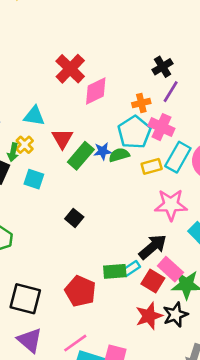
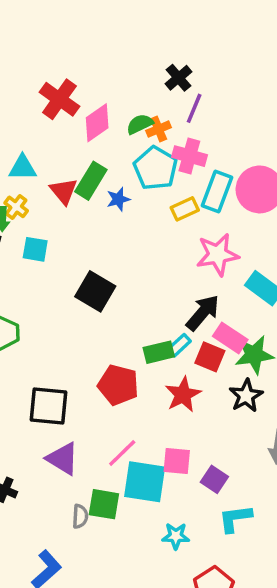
green semicircle: (119, 155) -> (140, 124), moved
green rectangle: (81, 156) -> (91, 181), moved
black square: (74, 218) -> (95, 291), size x1.6
red star: (149, 316) -> (183, 395), moved

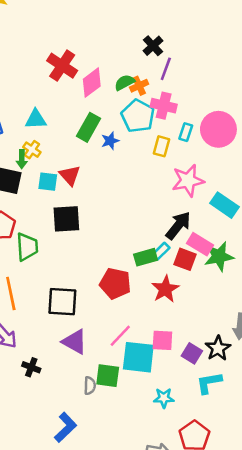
red triangle: (64, 191) -> (70, 175), moved
cyan rectangle: (217, 192) -> (186, 132), size x0.6
yellow rectangle: (185, 209) -> (162, 146), turned -48
black square: (95, 291) -> (66, 219), moved, turned -32
black star: (246, 396) -> (218, 348), moved

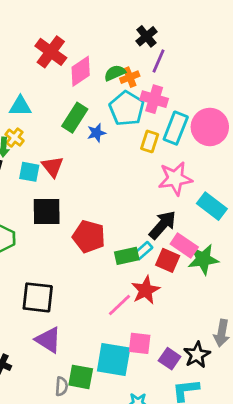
cyan rectangle: (186, 132) -> (176, 128), size x1.6
red pentagon: (115, 283) -> (89, 236), moved
pink line: (120, 336) -> (120, 305), moved

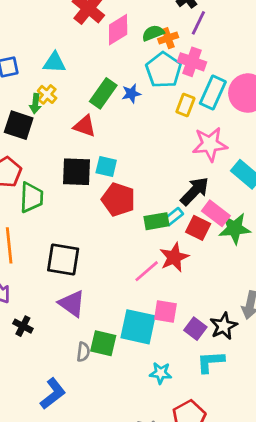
green rectangle: (75, 118) -> (103, 93), moved
red triangle: (52, 167) -> (85, 126), turned -35
cyan square: (29, 172) -> (106, 167), moved

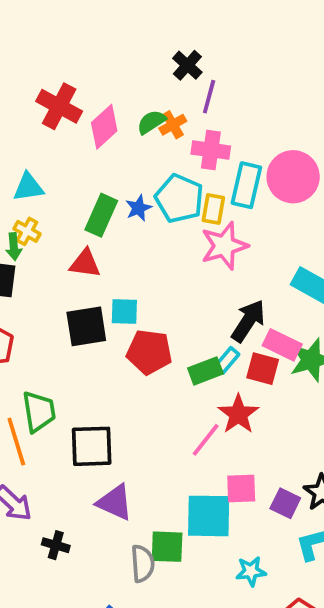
cyan pentagon: (164, 70) -> (179, 198), moved
pink star: (210, 144) -> (224, 246), moved
green trapezoid: (31, 197) -> (39, 412), moved
gray semicircle: (83, 352) -> (143, 564), size x1.4

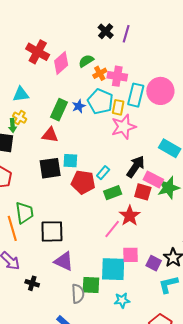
purple line: (209, 97) -> (126, 34), moved
orange cross: (173, 125) -> (100, 73), moved
cyan rectangle: (227, 360) -> (103, 173), moved
cyan star: (251, 571) -> (122, 300), moved

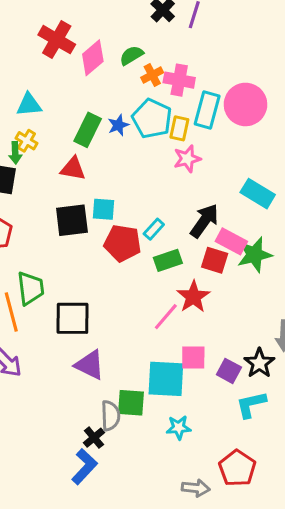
pink star: (124, 127) -> (187, 159), size x0.7
black cross: (32, 283) -> (94, 438), moved, turned 32

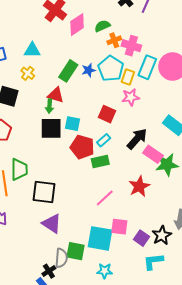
green arrow: (15, 153) -> (49, 106), moved
green rectangle: (168, 260) -> (100, 162), moved
red square: (215, 260) -> (107, 114), moved
red star: (193, 297) -> (139, 186), moved

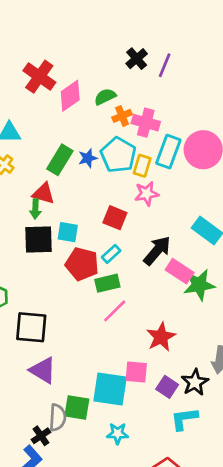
red star: (139, 186) -> (161, 337), moved
pink line: (105, 198) -> (115, 311), moved

